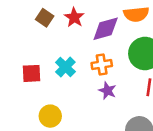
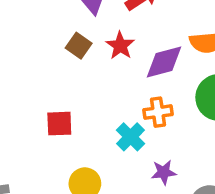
cyan cross: (65, 67) -> (131, 137), moved
purple star: (107, 91) -> (164, 172), moved, turned -30

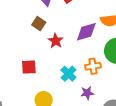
red star: (120, 46) -> (56, 41), moved
orange cross: (158, 112) -> (93, 66), moved

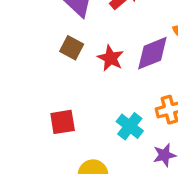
red star: (56, 41) -> (111, 58), moved

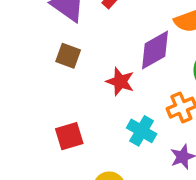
red star: (111, 58) -> (120, 82), moved

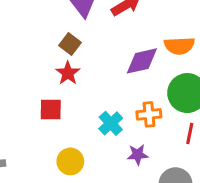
red star: (120, 82) -> (68, 73), moved

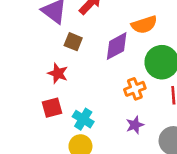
brown square: (70, 44) -> (73, 42), moved
cyan cross: (111, 123) -> (83, 119), moved

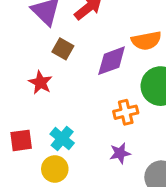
red square: (52, 108) -> (21, 140), moved

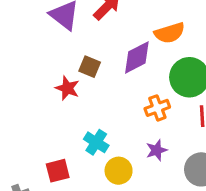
brown square: (63, 49) -> (90, 67), moved
red square: (21, 140) -> (58, 171), moved
yellow circle: (55, 169) -> (119, 171), moved

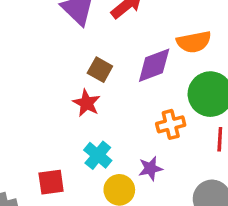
red star: (67, 88) -> (86, 103), moved
purple star: (157, 150) -> (150, 168), moved

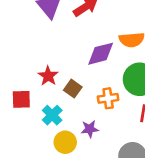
brown square: (100, 70) -> (73, 89), moved
red square: (51, 182) -> (21, 99), moved

